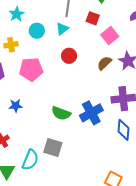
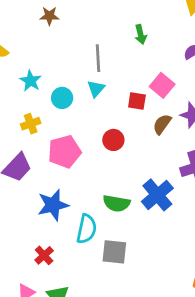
red square: (93, 18) -> (137, 101), moved
red circle: (69, 56) -> (113, 140), moved
blue star: (16, 106) -> (53, 205), size x1.6
cyan semicircle: (30, 160) -> (86, 229), moved

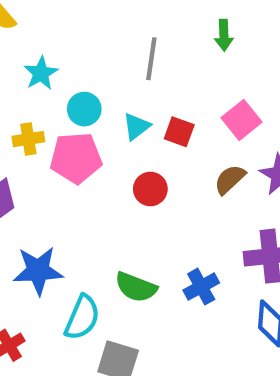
cyan triangle: (96, 89) -> (136, 126), moved
red square: (137, 101) -> (179, 132), moved
pink pentagon: (64, 152) -> (76, 158), moved
blue cross: (157, 195) -> (201, 287), size x0.7

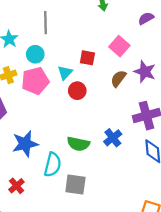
gray line: (151, 59) -> (45, 23), moved
cyan triangle: (136, 126) -> (65, 73), moved

